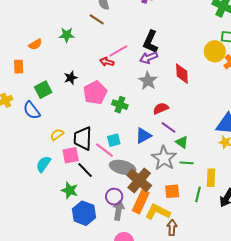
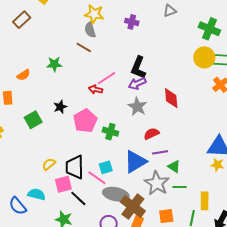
yellow circle: (215, 51) -> (204, 57), moved
blue semicircle: (32, 110) -> (18, 206), moved
purple line: (169, 127) -> (160, 152), turned -42
blue triangle: (143, 136) -> (135, 162), size x1.4
cyan semicircle: (43, 164) -> (37, 194), turned 72

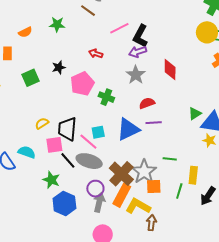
pink line: (106, 78) -> (119, 28), moved
green triangle: (174, 167) -> (195, 114), moved, turned 48
gray star: (157, 183) -> (144, 172), moved
gray ellipse: (116, 194) -> (89, 161), moved

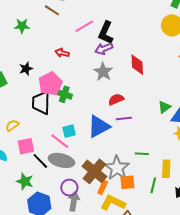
green cross: (106, 97) -> (64, 94), moved
black trapezoid: (67, 129) -> (41, 103), moved
orange rectangle: (122, 195) -> (103, 187), moved, size x0.6

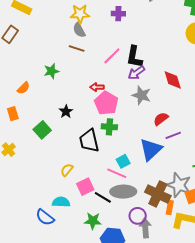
pink pentagon: (50, 84) -> (106, 103), moved

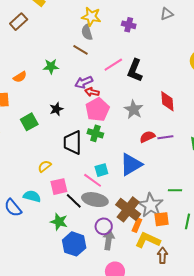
purple arrow: (136, 73) -> (84, 82), moved
purple line: (173, 135) -> (165, 137), moved

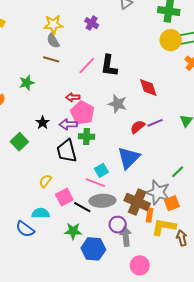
purple cross: (129, 25) -> (92, 23), turned 32
purple arrow: (84, 82) -> (68, 124), moved, turned 36
green line: (175, 190) -> (178, 172), turned -32

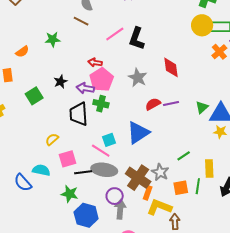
gray star: (158, 192) -> (160, 172), size x0.7
orange square: (172, 203) -> (181, 188), moved
black line: (82, 207) -> (83, 172), turned -48

